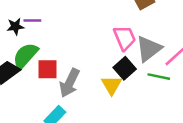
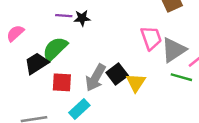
black star: (15, 26) -> (82, 18), moved
black square: (125, 68) -> (117, 74), moved
red square: (47, 69) -> (62, 82), moved

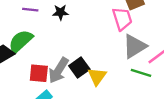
black star: (82, 18) -> (60, 12), moved
pink trapezoid: (151, 38) -> (122, 19), moved
red square: (62, 82) -> (39, 73), moved

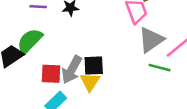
black square: (79, 68) -> (94, 65), turned 36
yellow triangle: (97, 76) -> (90, 82), moved

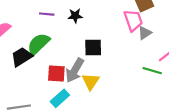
gray triangle: (151, 40) -> (145, 33), moved, size x0.6
black square: (94, 65) -> (93, 48), moved

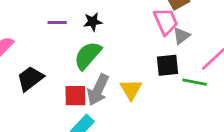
green semicircle: (38, 44) -> (88, 55), moved
black square: (93, 48) -> (168, 65), moved
yellow triangle: (91, 81) -> (131, 89), moved

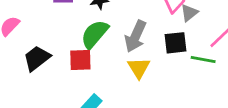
gray arrow: (98, 90) -> (135, 36), moved
red square: (75, 96) -> (80, 60), moved

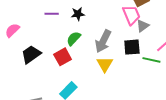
green semicircle: (95, 34) -> (74, 39), size x0.7
red square: (80, 60) -> (63, 57), turned -30

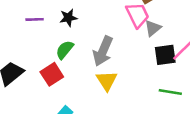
black square: (132, 47) -> (165, 55), moved
green line: (151, 60) -> (170, 92), moved

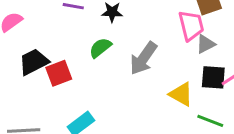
red square: (52, 74) -> (59, 73), moved
yellow triangle: (107, 81) -> (181, 94), moved, turned -40

